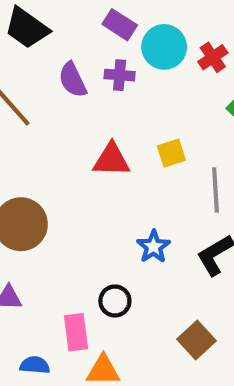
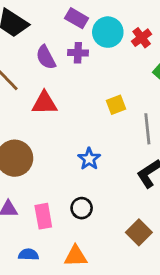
red triangle: (111, 160) -> (44, 103), moved
blue star: (153, 247) -> (89, 159), moved
pink rectangle: (76, 332) -> (43, 216), moved

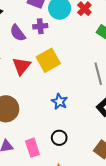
red triangle: (44, 103) -> (21, 66), turned -42
yellow square: (116, 105) -> (48, 60), moved, size x1.6

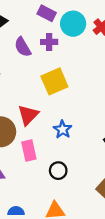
red triangle: (21, 66) -> (28, 115), moved
pink rectangle: (32, 148) -> (29, 151), moved

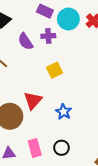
yellow square: (54, 81) -> (54, 70), size x0.7
pink rectangle: (29, 151) -> (35, 148), moved

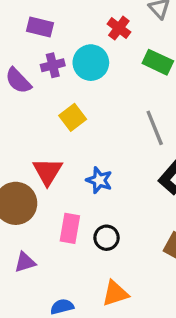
cyan circle: (68, 19) -> (91, 63), moved
pink rectangle: (35, 148) -> (70, 228), moved, turned 36

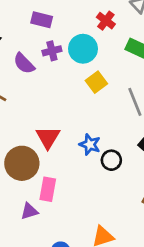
yellow square: (73, 117) -> (96, 82), moved
pink rectangle: (70, 228) -> (48, 189), moved
black circle: (107, 238) -> (111, 160), moved

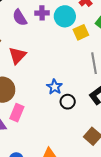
yellow square: (96, 82) -> (81, 32), moved
red triangle: (48, 137) -> (17, 56), moved

